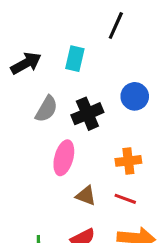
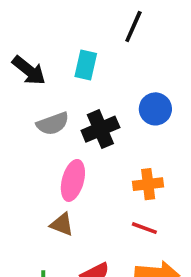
black arrow: (26, 63) -> (29, 70), turned 68
gray semicircle: (46, 109) -> (53, 124), turned 40
brown triangle: (86, 196) -> (62, 224), moved

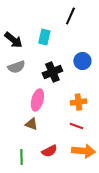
gray semicircle: (53, 124) -> (16, 67), moved

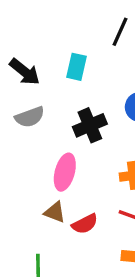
red semicircle: (49, 151) -> (85, 224), moved

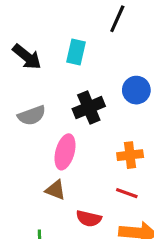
gray semicircle: (30, 117) -> (32, 115), moved
red semicircle: (85, 224) -> (89, 218), moved, turned 40

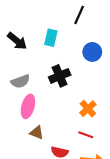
blue circle: (136, 90) -> (92, 52), moved
pink ellipse: (65, 152) -> (28, 106), moved
orange cross: (130, 155) -> (88, 109), turned -35

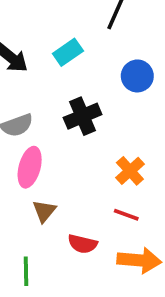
cyan rectangle: (51, 38) -> (68, 52), turned 42
brown triangle: (37, 133) -> (44, 211), turned 48

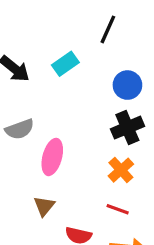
black cross: (83, 116) -> (127, 128), moved
pink ellipse: (30, 167) -> (52, 157), moved

